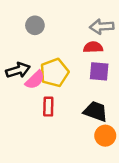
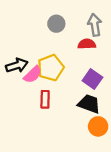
gray circle: (35, 25) -> (56, 24), moved
gray arrow: (102, 27) -> (95, 25), turned 85
purple square: (99, 71) -> (92, 79), moved, turned 30

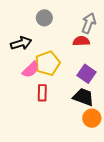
gray circle: (56, 24) -> (44, 18), moved
gray arrow: (95, 25) -> (89, 23), turned 30
black arrow: (17, 65) -> (21, 43), moved

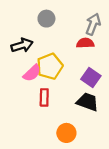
orange circle: (92, 118) -> (66, 133), moved

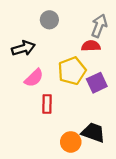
yellow pentagon: (50, 66) -> (72, 71), moved
purple square: (91, 77) -> (97, 83), turned 30
black trapezoid: (88, 102) -> (93, 132), moved

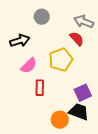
gray arrow: (99, 26) -> (84, 22), turned -90
red semicircle: (91, 46) -> (77, 39), turned 49
purple square: (97, 83) -> (83, 93), moved

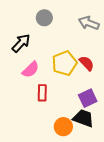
red semicircle: (77, 39) -> (87, 63), moved
black arrow: (20, 41) -> (21, 43), turned -30

